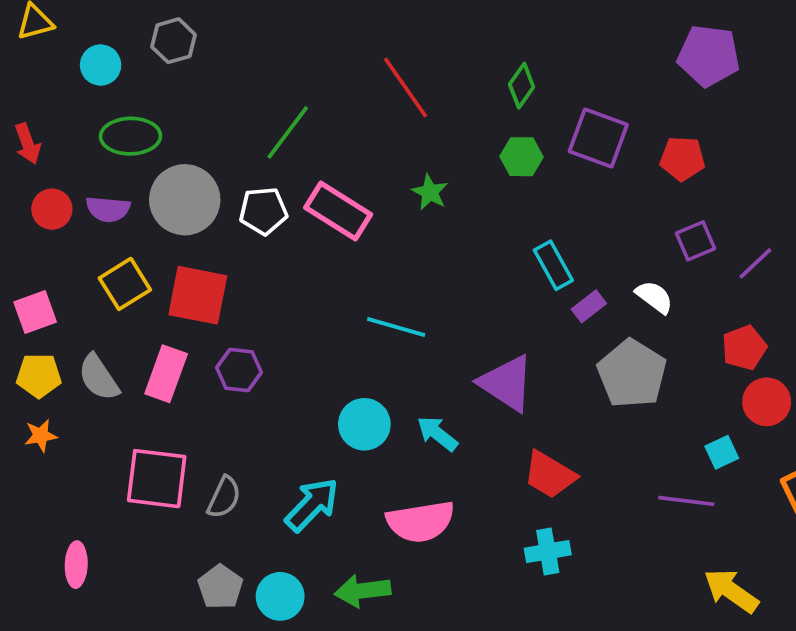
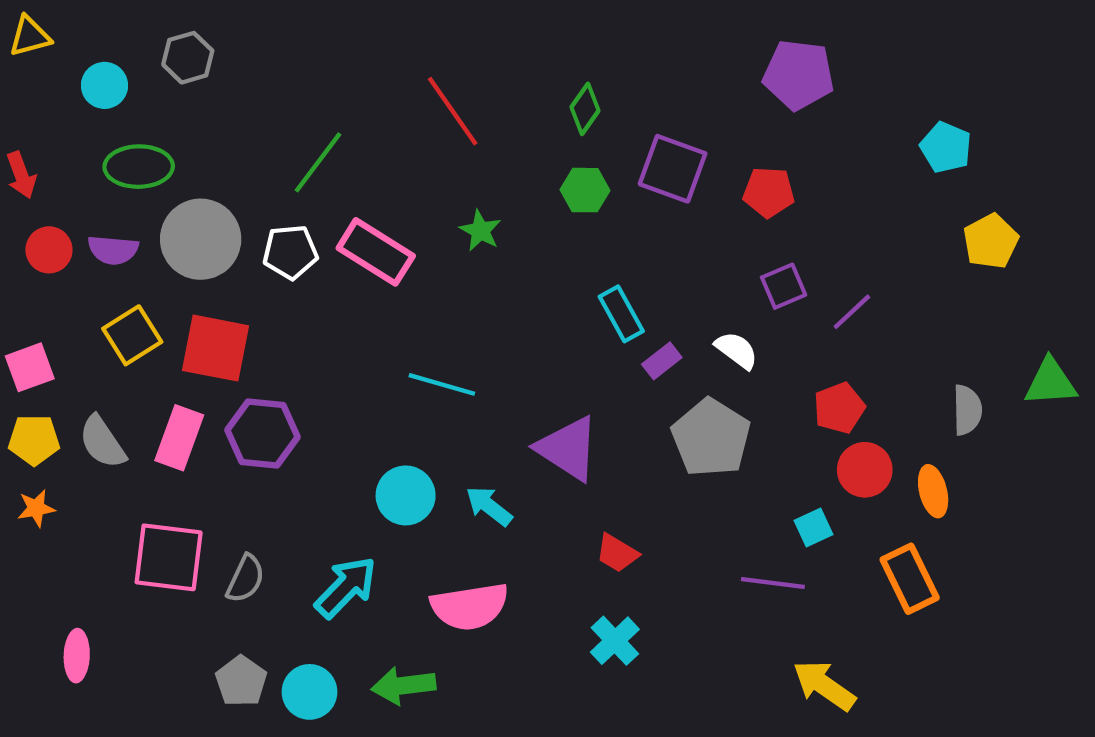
purple hexagon: (239, 370) -> (263, 434), size x1.4
red trapezoid: (550, 475) -> (617, 553), size x0.7
cyan cross: (548, 551) -> (615, 641), turned -33

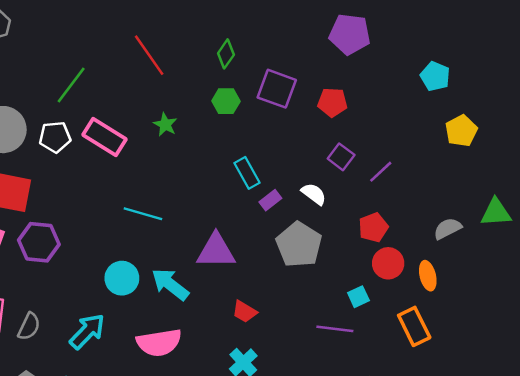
purple square: (784, 286) -> (341, 157), turned -30
gray semicircle: (967, 410) -> (448, 229), turned -116
purple triangle: (568, 448) -> (216, 251), turned -33
cyan arrow: (489, 506) -> (170, 284), size x1.4

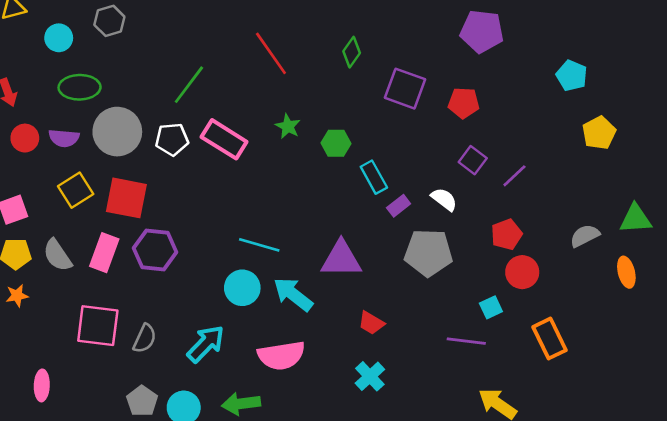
green hexagon: (226, 101) -> (336, 143), moved
cyan line: (143, 214) -> (259, 245), moved
gray pentagon: (299, 245) -> (428, 253), turned -30
orange ellipse: (428, 276) -> (626, 272), moved

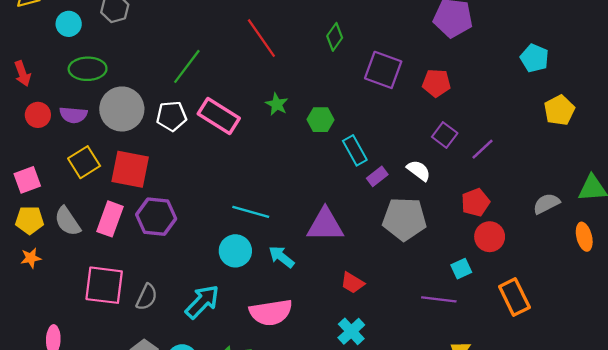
cyan arrow: (293, 294) -> (281, 257), size x0.7

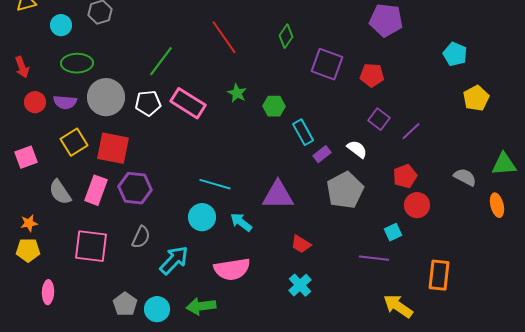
gray semicircle: (546, 204) -> (465, 177), turned 55
gray pentagon: (404, 219) -> (345, 190), turned -30
yellow pentagon: (30, 220) -> (28, 250), moved
gray semicircle: (147, 297) -> (141, 237), moved
orange rectangle: (514, 297) -> (439, 275), moved, turned 32

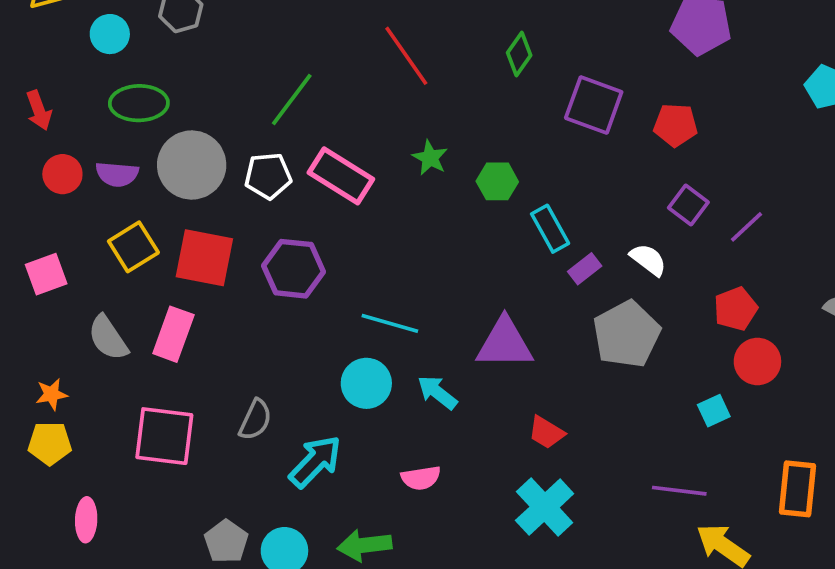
purple hexagon: (135, 188) -> (294, 269), moved
purple line: (374, 258) -> (679, 491), moved
pink semicircle: (232, 269) -> (421, 478), size x0.6
cyan cross: (300, 285) -> (545, 507), size x1.4

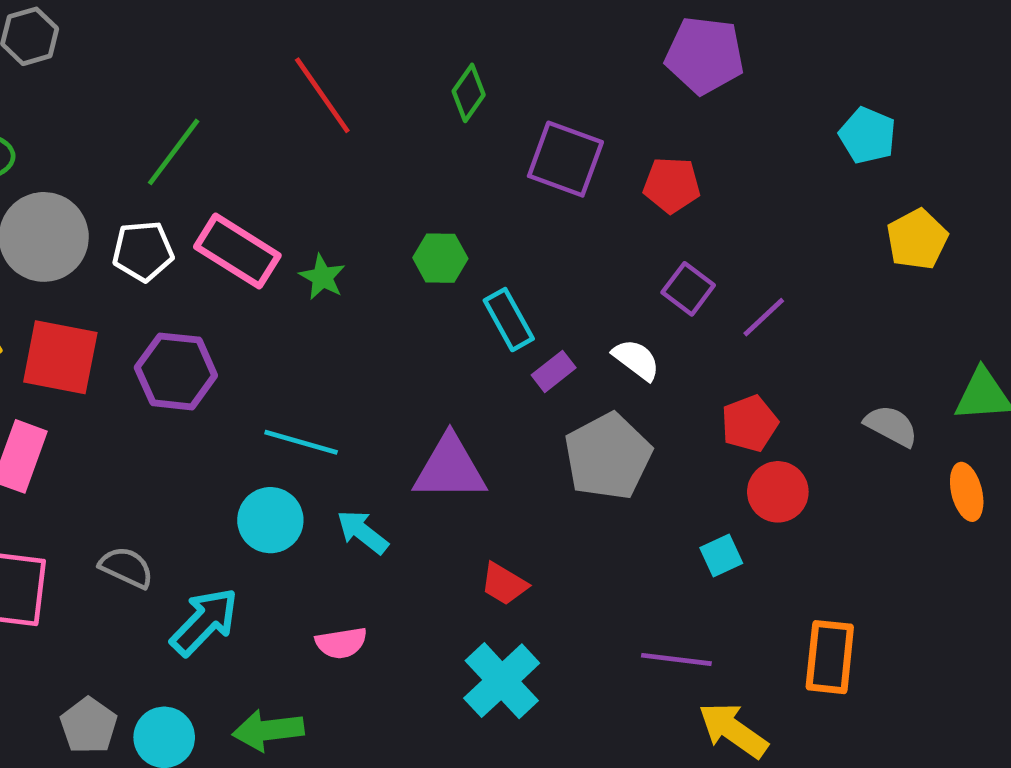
green star: (430, 158) -> (322, 277), moved
gray semicircle: (255, 420) -> (126, 567), turned -90

